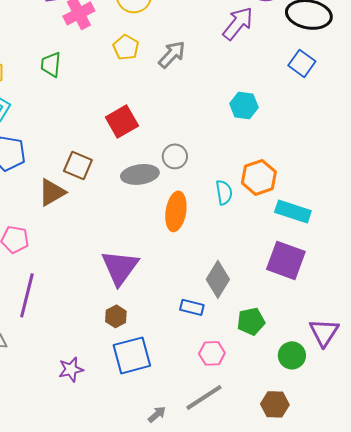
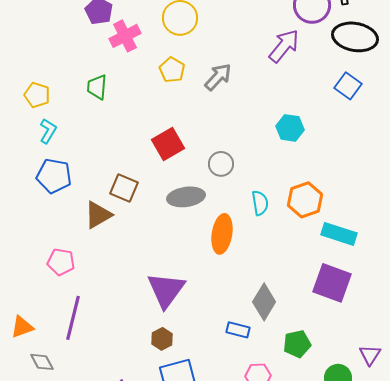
gray circle: (175, 156) -> (221, 164), moved
cyan semicircle: (224, 192) -> (260, 203), moved
purple triangle: (324, 332) -> (370, 355), size x0.7

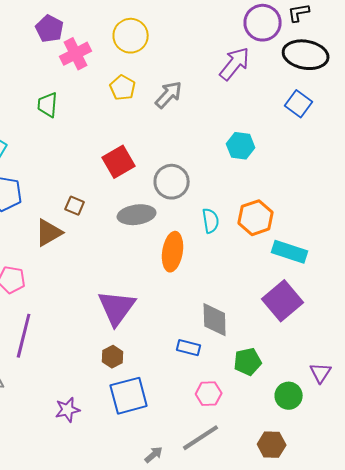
gray circle: (221, 164) -> (172, 182), size x1.4
brown square: (124, 188) -> (75, 206), size x0.7
purple square: (332, 283) -> (283, 301), turned 30
gray diamond: (264, 302) -> (215, 320), turned -33

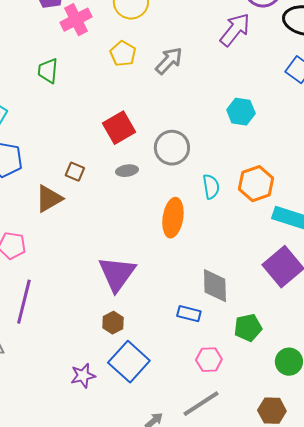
gray ellipse: (137, 215) -> (127, 171), moved, size x0.6
blue square: (129, 396) -> (129, 362), turned -33
purple star: (68, 410) -> (83, 376), moved

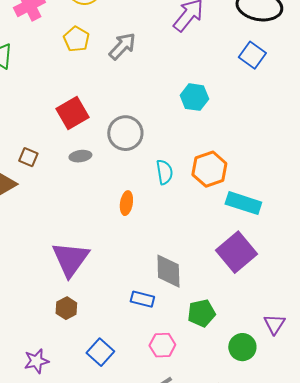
orange ellipse: (173, 218) -> (126, 203), size x0.6
blue square: (129, 362) -> (100, 352), moved, size x0.7

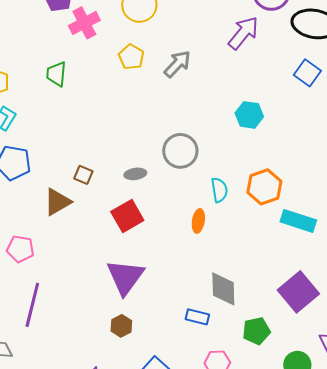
red square: (72, 113) -> (127, 216), moved
orange ellipse: (126, 203) -> (198, 221), moved
purple square: (236, 252) -> (298, 292), moved

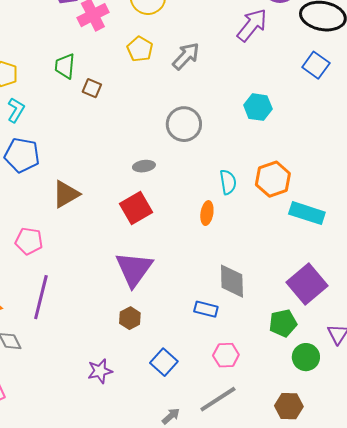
gray circle: (180, 151) -> (184, 124), moved
brown square: (83, 175) -> (92, 88), moved
green pentagon: (256, 331) -> (283, 323), moved

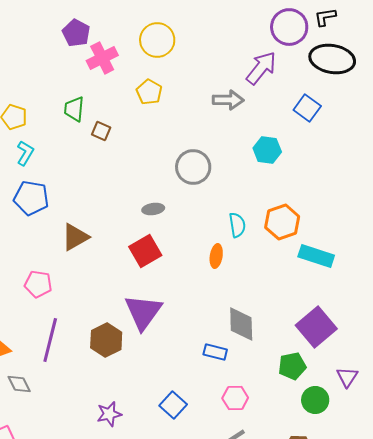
gray arrow: (186, 56) -> (228, 100), moved, turned 48
blue square: (316, 65) -> (307, 108), moved
brown hexagon: (130, 318) -> (106, 340), moved, size x1.5

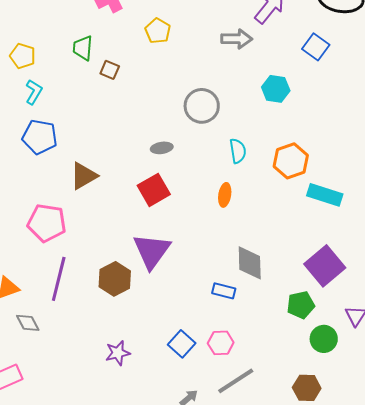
cyan semicircle: (237, 225) -> (238, 151), moved
pink pentagon: (38, 284) -> (47, 223), size x1.4
pink hexagon: (235, 398) -> (221, 343), moved

